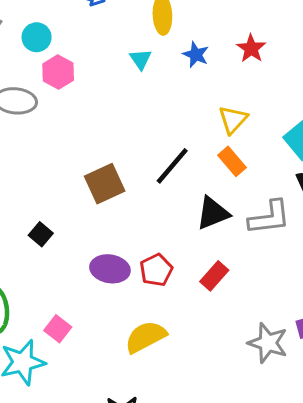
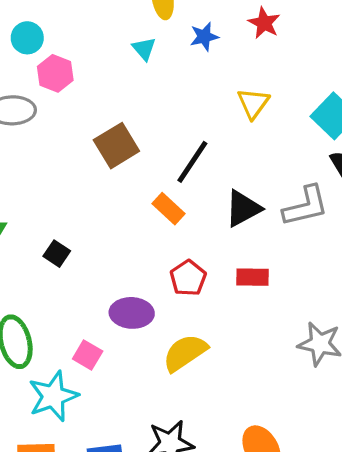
blue star: (196, 55) -> (204, 37), turned -30
orange rectangle: (232, 161) -> (169, 209), moved
brown square: (105, 184) -> (116, 146), moved
purple ellipse: (110, 269) -> (132, 313), moved
red rectangle: (214, 276) -> (253, 277), turned 56

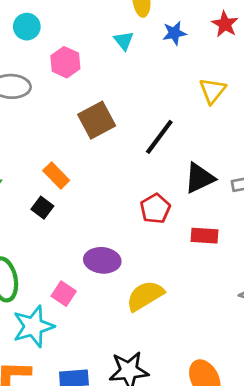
pink hexagon: (55, 73) -> (65, 62), moved
orange rectangle: (169, 209) -> (56, 175), moved
red pentagon: (188, 278) -> (155, 209), moved

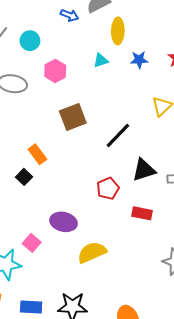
cyan triangle: (124, 41) -> (101, 60), turned 42

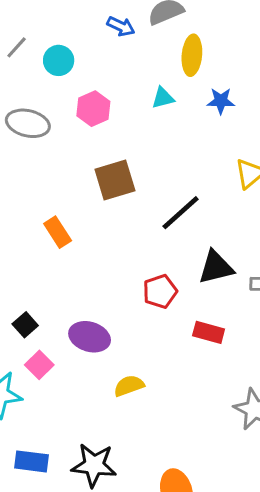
black square: (24, 177) -> (25, 325), moved
yellow semicircle: (92, 252) -> (129, 386), size x0.7

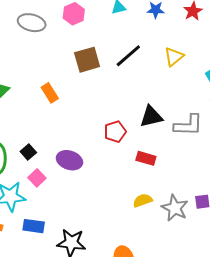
black line: (181, 213) -> (128, 56), moved
yellow semicircle: (129, 386) -> (143, 200), moved
blue rectangle: (31, 461) -> (34, 226), moved

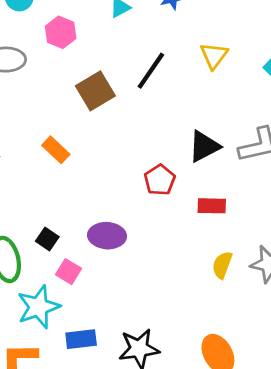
yellow semicircle: (143, 200) -> (222, 265), turned -36

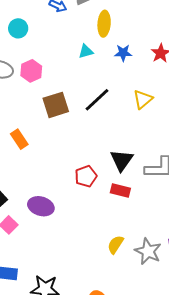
pink hexagon: (61, 32) -> (31, 71), moved
black triangle: (204, 146) -> (122, 160), turned -40
red rectangle: (212, 206) -> (120, 190), moved

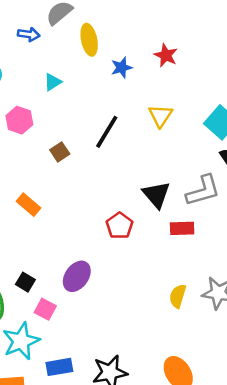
cyan triangle: (86, 51) -> (53, 82), moved
brown square: (56, 105) -> (60, 152), size x0.6
red rectangle: (120, 190) -> (182, 228), moved
purple ellipse: (41, 206) -> (77, 276), turned -55

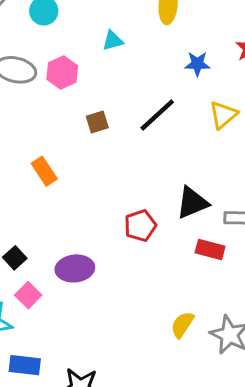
blue star: (122, 68) -> (197, 64), moved
black triangle: (156, 195) -> (192, 203), turned 32
purple ellipse: (77, 276) -> (75, 268), turned 32

